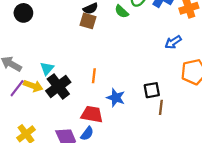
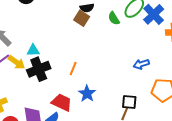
blue arrow: (173, 42) -> (141, 64), moved
cyan triangle: (47, 68) -> (33, 50), turned 32
black square: (152, 90) -> (129, 102), moved

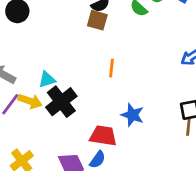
orange line: (73, 69) -> (112, 68), moved

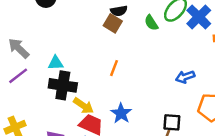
yellow arrow: (30, 101) -> (83, 106), moved
black cross: (61, 102) -> (63, 85), turned 32

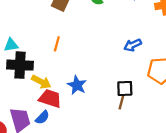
orange line: (114, 68) -> (57, 44), moved

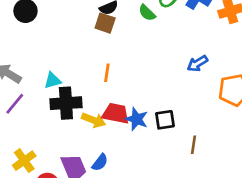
black square: (125, 89) -> (165, 120), moved
red trapezoid: (50, 99) -> (116, 113), moved
brown line: (121, 102) -> (193, 145), moved

